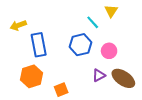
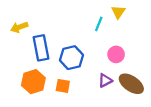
cyan line: (93, 22) -> (99, 24), turned 64
blue hexagon: (80, 45) -> (71, 58), moved
orange square: (61, 90) -> (63, 86), moved, turned 32

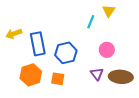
yellow arrow: (19, 27) -> (14, 34), moved
purple triangle: (105, 81) -> (97, 74), turned -40
brown ellipse: (131, 84) -> (121, 77), turned -30

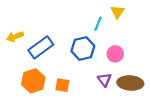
blue rectangle: (38, 44) -> (41, 47), turned 65
blue hexagon: (66, 53) -> (83, 48), moved

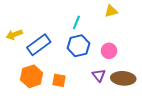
yellow triangle: (117, 12) -> (111, 11), turned 40
cyan line: (98, 24) -> (76, 22), moved

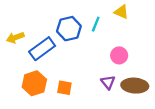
yellow triangle: (111, 11) -> (121, 12), turned 40
cyan line: (76, 22) -> (96, 24), moved
blue hexagon: (78, 46) -> (69, 29), moved

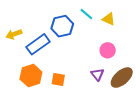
yellow triangle: (121, 12) -> (109, 19), moved
cyan line: (96, 24) -> (86, 14), moved, turned -72
brown ellipse: (135, 86) -> (122, 78), turned -45

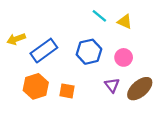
blue hexagon: (62, 26) -> (89, 52), moved

